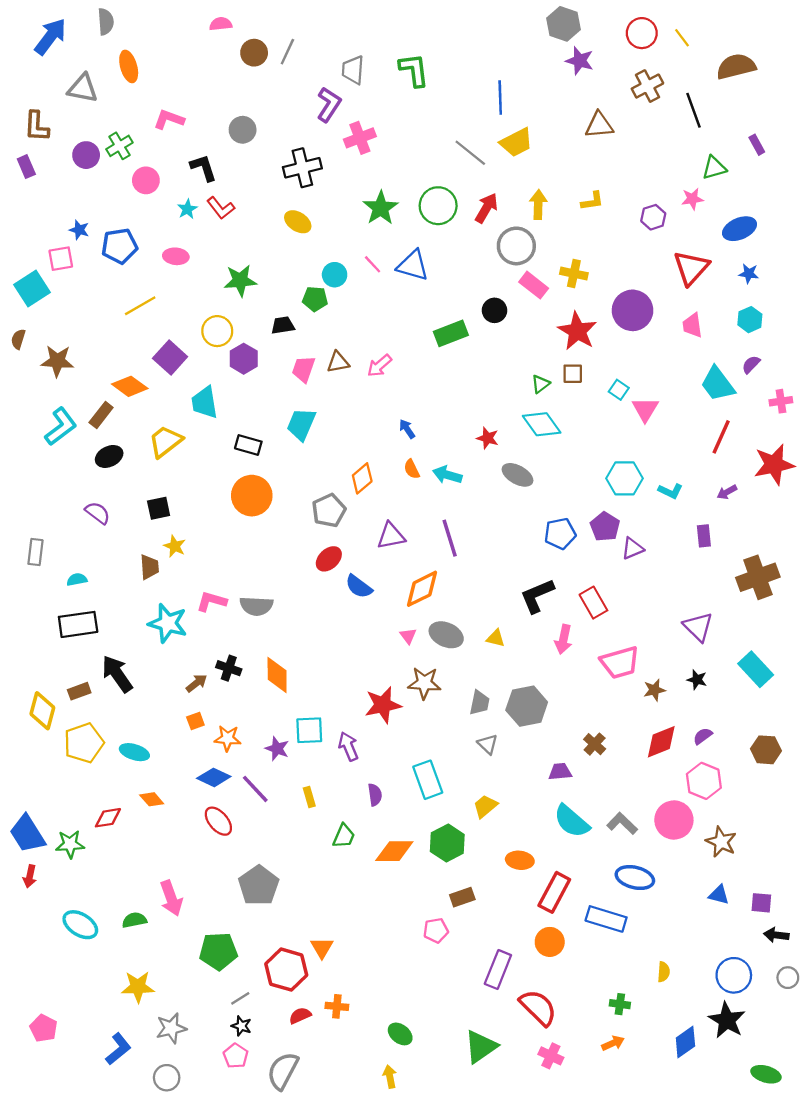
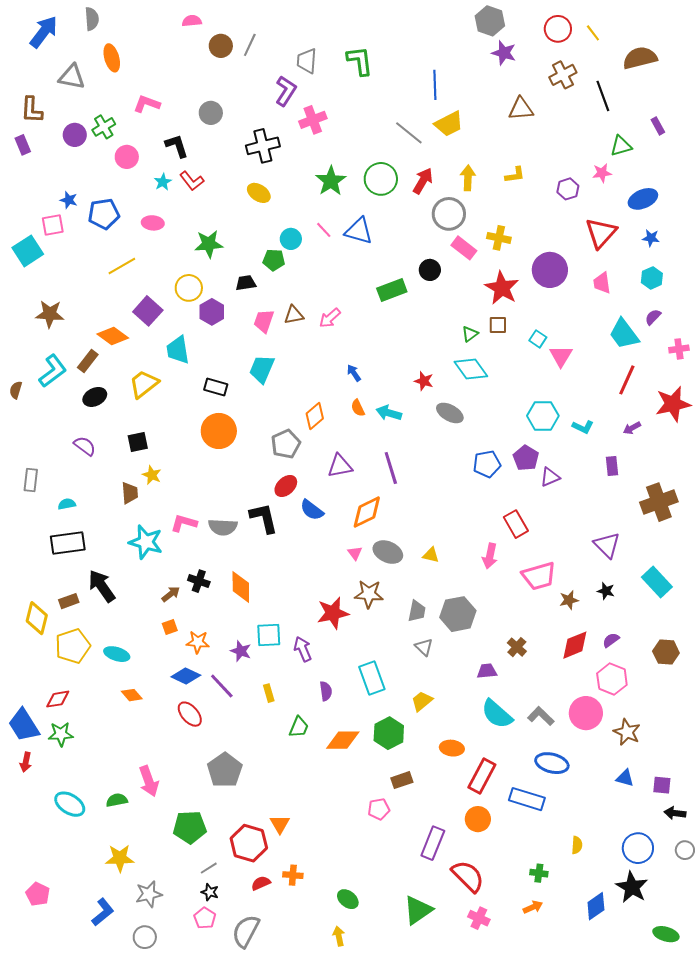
brown semicircle: (18, 339) -> (16, 390), moved
black L-shape: (537, 596) -> (264, 518), moved, turned 100
red diamond: (108, 818) -> (58, 699), moved

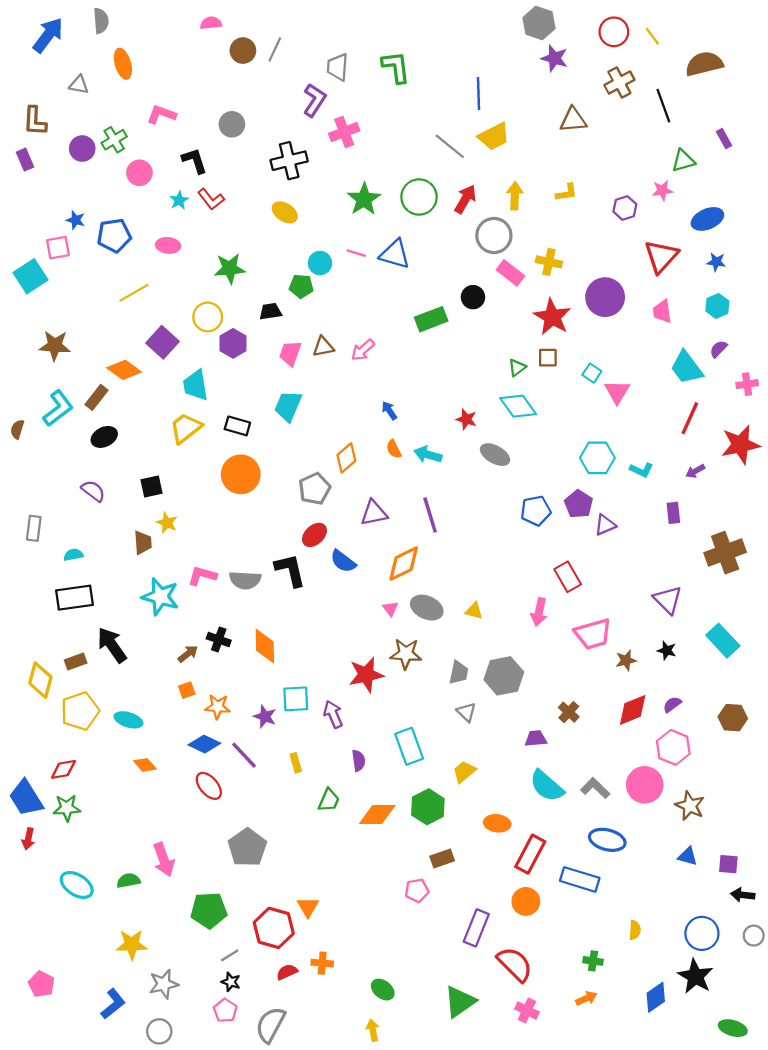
gray triangle: (72, 77) -> (79, 85), size x0.7
pink line: (324, 230) -> (356, 253), turned -30
yellow trapezoid: (144, 384) -> (186, 428), moved

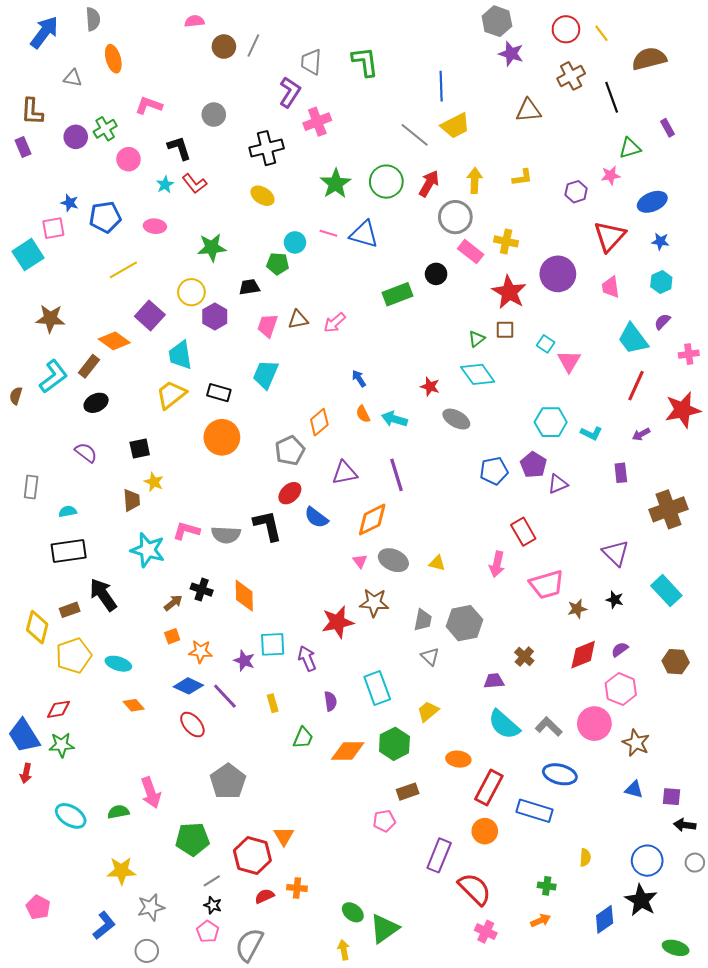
green triangle: (460, 1002) -> (384, 929), moved

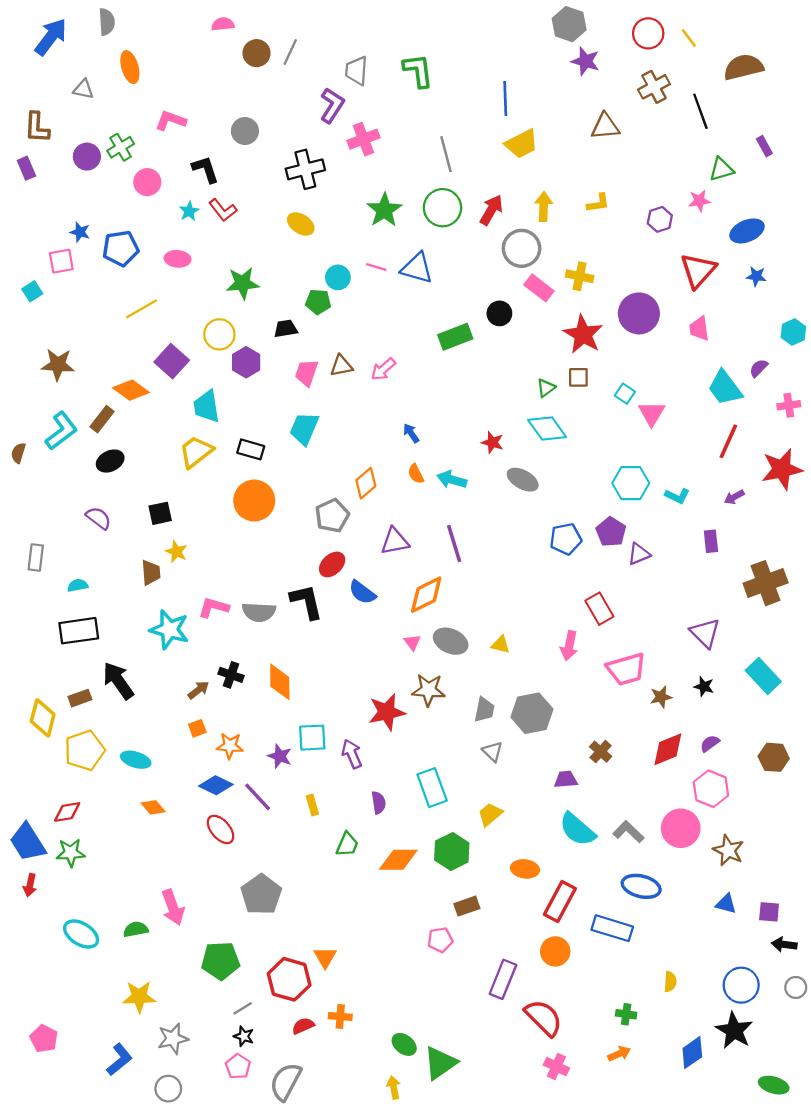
gray line: (415, 135) -> (446, 154), moved, turned 36
cyan square: (28, 255) -> (32, 291), size x0.6
cyan hexagon: (661, 282) -> (793, 332), moved

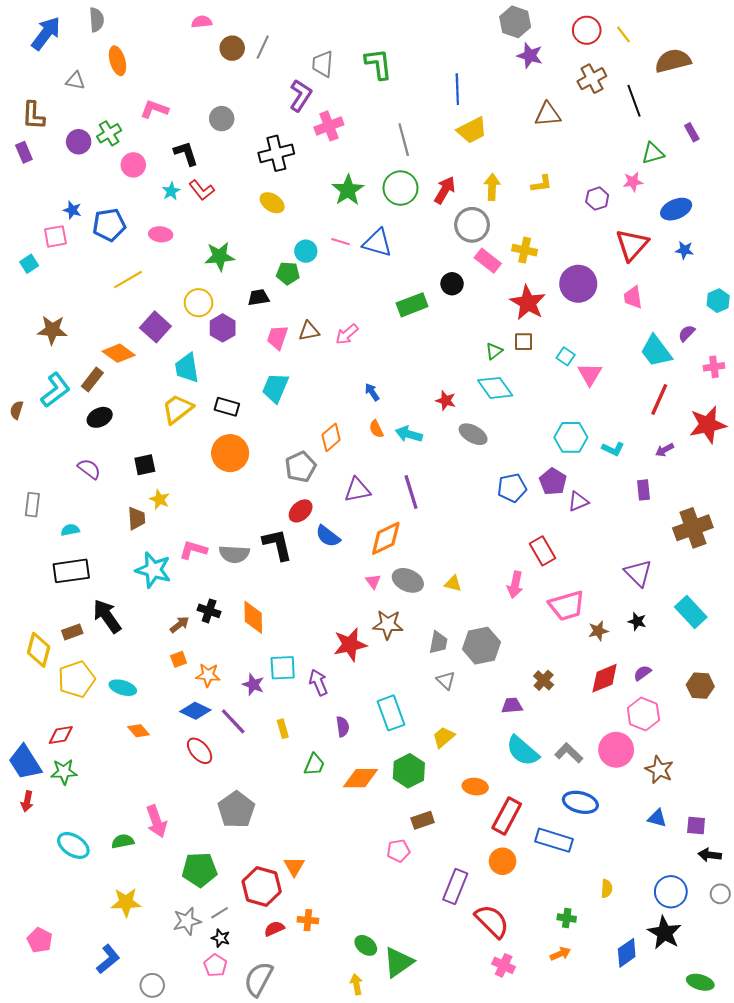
gray star: (173, 1039) -> (187, 921), moved

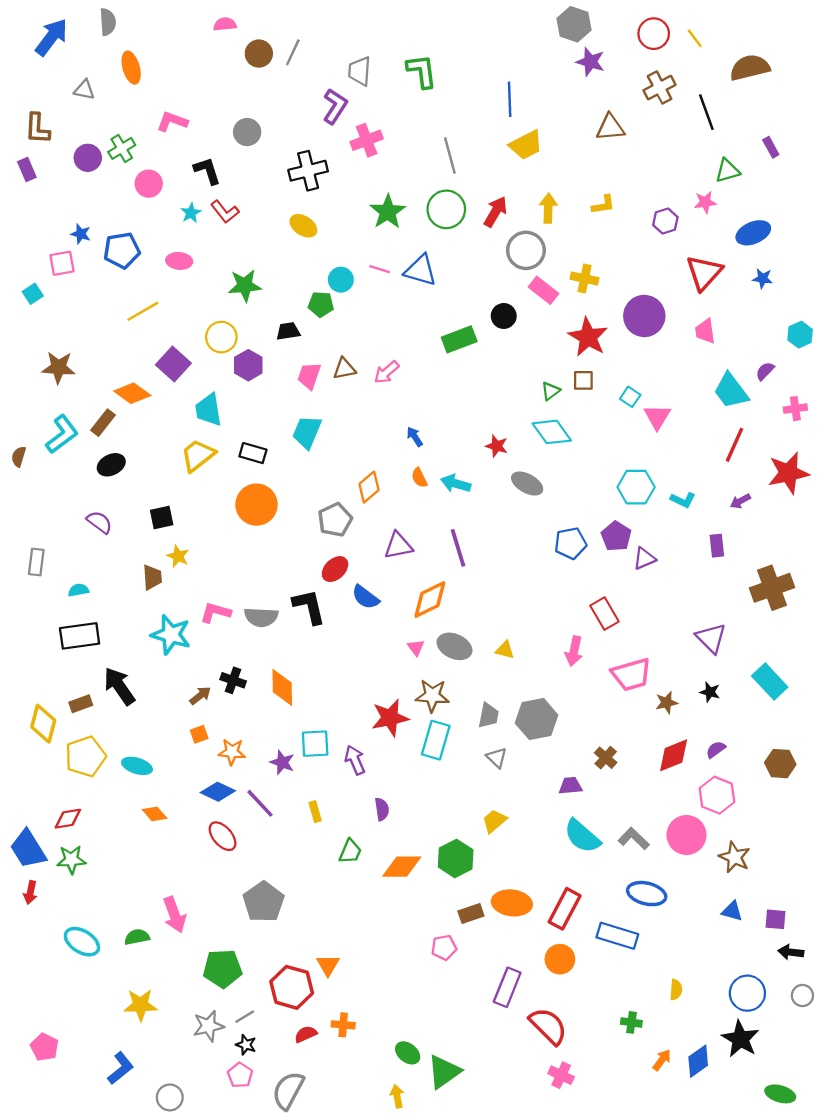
cyan rectangle: (391, 713) -> (436, 740), moved, turned 36
orange ellipse: (475, 787) -> (512, 903), moved, size x1.4
orange arrow: (560, 954) -> (662, 1060), moved, turned -30

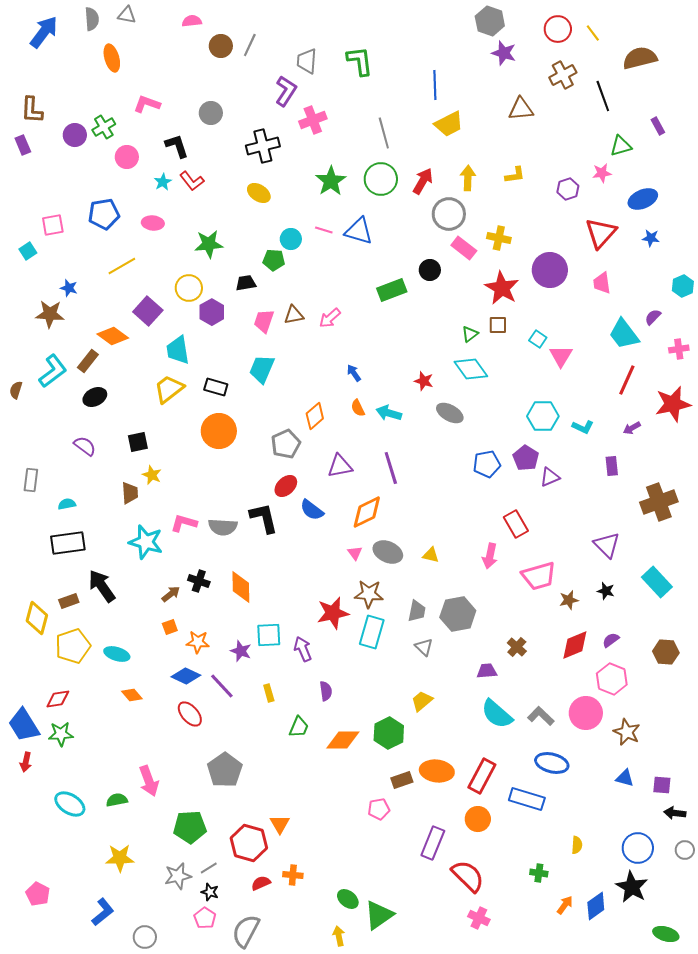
gray triangle: (84, 90) -> (127, 15), moved
blue star: (81, 234) -> (69, 288), moved

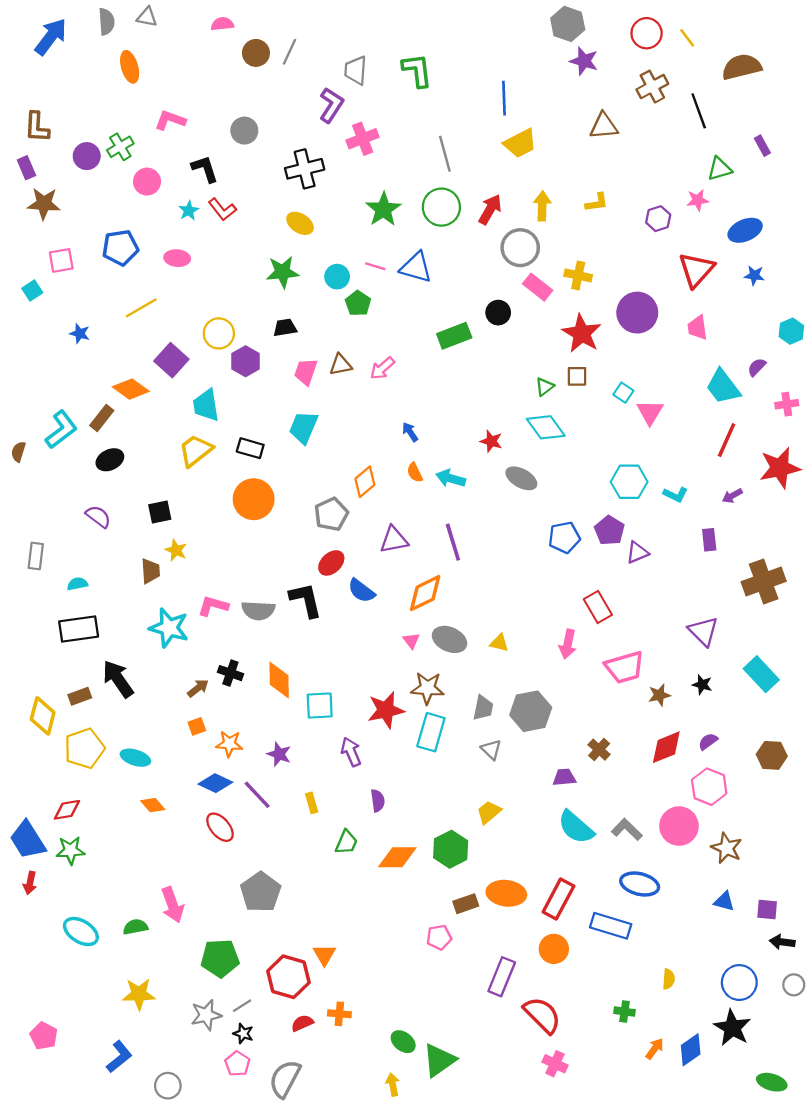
green star: (209, 244) -> (283, 272), moved
green pentagon: (274, 260) -> (358, 303), moved, turned 30
brown star: (50, 314) -> (44, 204), moved
cyan square: (269, 635) -> (320, 706), moved

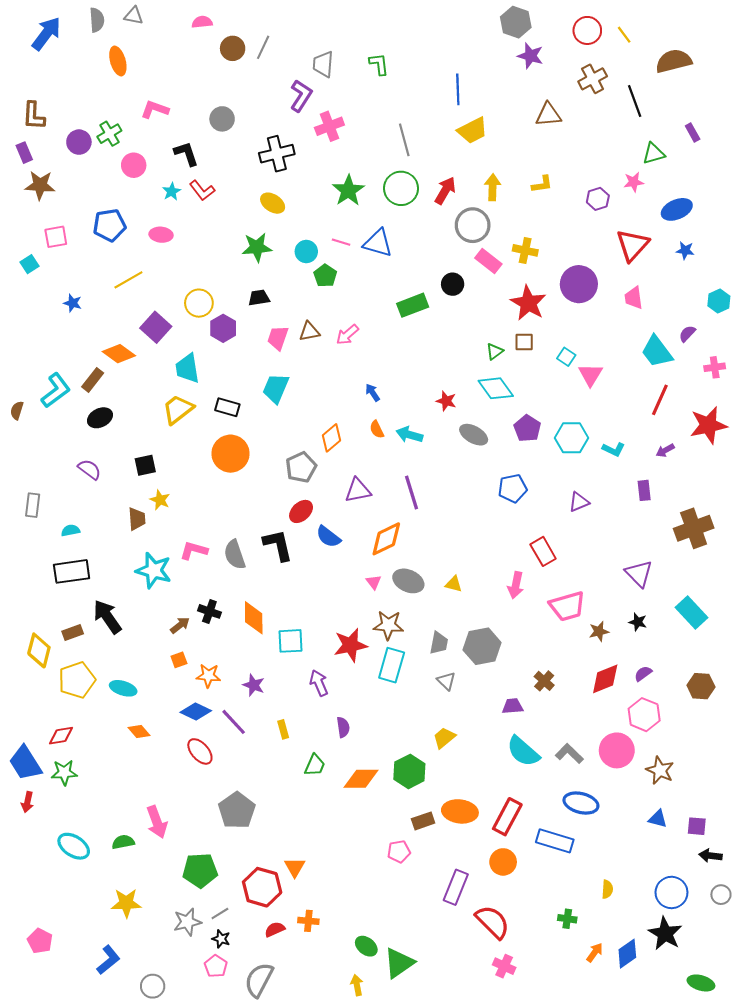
green L-shape: (417, 70) -> (379, 64), size x0.7
purple pentagon: (609, 530) -> (527, 428), moved
gray semicircle: (258, 610) -> (235, 555), turned 68

